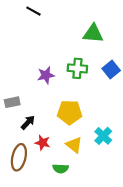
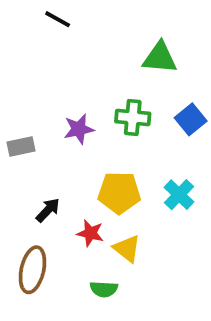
gray rectangle: (12, 102) -> (21, 146), moved
cyan cross: (103, 136) -> (179, 195), moved
red star: (43, 143) -> (90, 233), moved

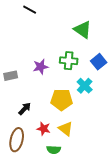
green triangle: (160, 58) -> (83, 30), turned 30
cyan cross: (179, 195) -> (85, 86), moved
red star: (90, 233) -> (44, 129), moved

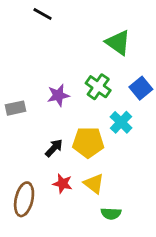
green cross: (69, 61) -> (98, 87), turned 30
black arrow: (25, 109) -> (54, 148), moved
green semicircle: (54, 150) -> (111, 214), moved

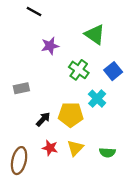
purple star: (58, 95) -> (50, 46), moved
gray rectangle: (15, 108) -> (21, 88), moved
yellow triangle: (94, 184) -> (75, 148), turned 36
green semicircle: (111, 214) -> (107, 153), moved

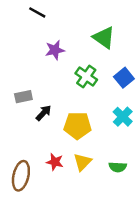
cyan cross: (97, 99) -> (123, 117), moved
black arrow: (43, 119) -> (44, 113), moved

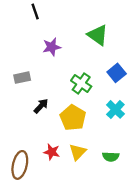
black line: (37, 12) -> (35, 11), turned 42
green cross: (86, 76) -> (81, 83), moved
gray rectangle: (23, 97) -> (22, 78), moved
yellow pentagon: (77, 125) -> (73, 118), turned 30

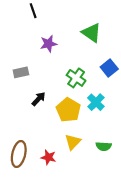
cyan cross: (115, 109) -> (96, 102), moved
red star: (52, 152) -> (49, 157), moved

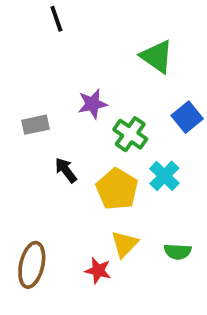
purple star: (49, 44) -> (92, 104), moved
black arrow: (39, 99) -> (66, 170), turned -80
red star: (49, 157) -> (98, 271), moved

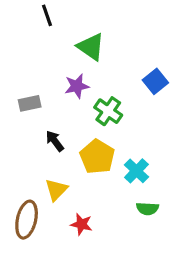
green triangle: (157, 57) -> (91, 47), moved
blue square: (187, 117) -> (155, 81), moved
cyan cross: (164, 176) -> (136, 171), moved
yellow triangle: (125, 244) -> (56, 190), moved

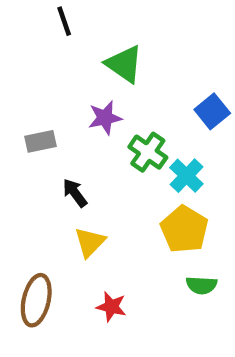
yellow pentagon: (97, 157) -> (184, 229), moved
cyan cross: (136, 171) -> (186, 176), moved
yellow triangle: (56, 190) -> (90, 242), moved

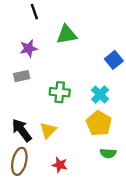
green triangle: (124, 64) -> (67, 35), turned -45
purple star: (105, 118) -> (29, 48), moved
green cross: (148, 152) -> (60, 92), moved, turned -30
black arrow: (75, 193) -> (22, 130), moved, size x1.5

